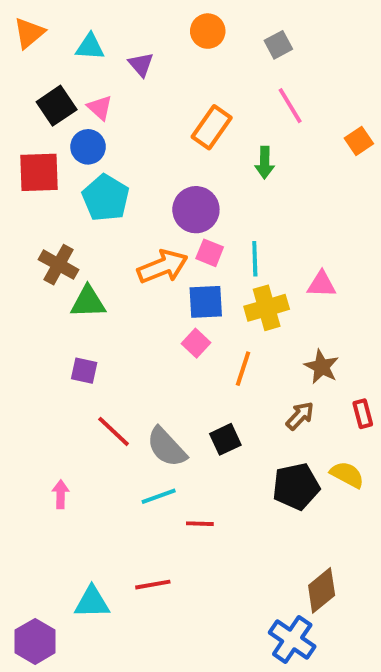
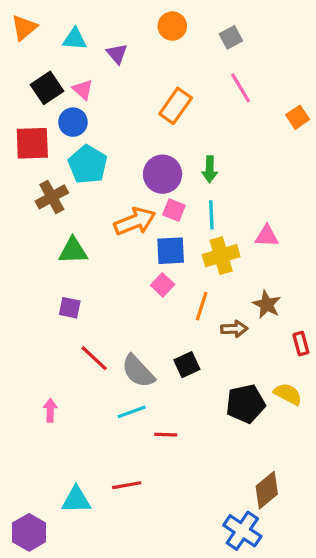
green arrow: (265, 163) -> (210, 169), moved
brown cross: (59, 265) -> (52, 197), moved, turned 32
brown arrow: (300, 416) -> (234, 329), moved, turned 45

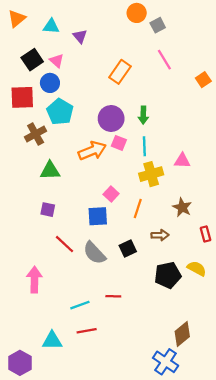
orange circle: (172, 26) -> (137, 13), moved
blue square: (171, 251) -> (98, 216), moved
brown arrow: (234, 329) -> (160, 235), moved
pink arrow: (50, 410) -> (34, 280), size x1.6
cyan line: (132, 412) -> (80, 305), moved

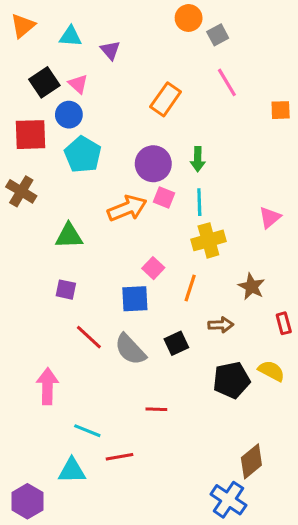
orange square: (203, 80) -> (281, 110), turned 32
brown cross: (36, 134) -> (21, 191), moved, turned -30
pink triangle: (182, 161) -> (270, 217), moved, turned -42
cyan line: (80, 305) -> (87, 431), moved, turned 42

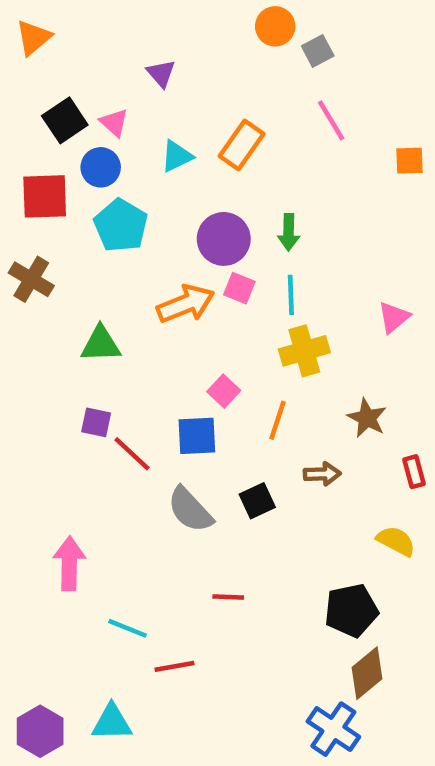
cyan triangle: (70, 36) -> (177, 156), moved, turned -30
red line: (89, 337) -> (132, 454), moved
black pentagon: (232, 380) -> (351, 610), moved
cyan triangle: (72, 471) -> (112, 722), moved

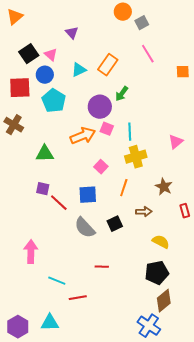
green arrow: (289, 232) -> (122, 94), moved, turned 35
pink square: (224, 391) -> (101, 167), moved
yellow semicircle: (396, 541) -> (161, 242), moved

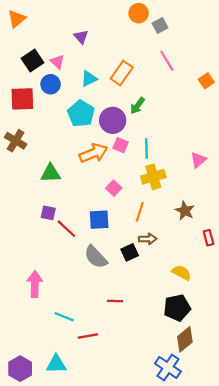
orange square: (183, 72) -> (206, 81), turned -32
cyan pentagon: (54, 101) -> (81, 114), moved
brown arrow: (144, 212) -> (148, 239), moved

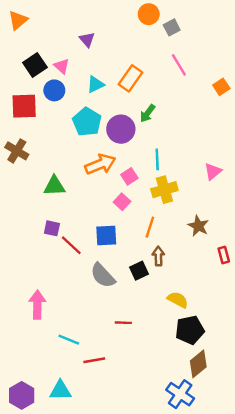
pink square: (121, 145) -> (129, 176), moved, turned 35
brown arrow: (148, 239) -> (158, 256), turned -90
yellow semicircle: (181, 273) -> (178, 300), moved

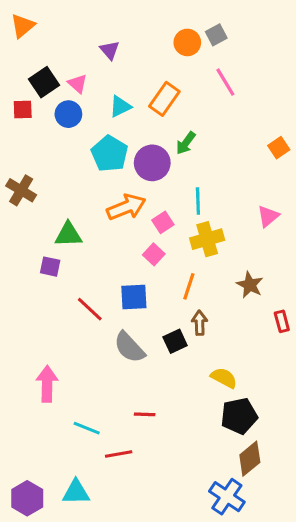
orange circle: (149, 14) -> (187, 42), moved
orange square: (221, 87) -> (279, 148), moved
red square: (24, 106) -> (23, 110), moved, size x0.6
purple square: (52, 228) -> (50, 267), moved
red line: (123, 323) -> (145, 414), moved

